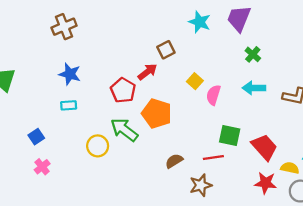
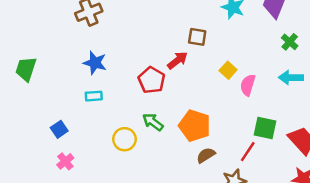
brown square: (166, 50) -> (197, 37), turned 36
orange pentagon: (157, 113) -> (195, 126), moved
green arrow: (124, 130) -> (153, 122), size x0.7
red line: (213, 157) -> (248, 152), turned -48

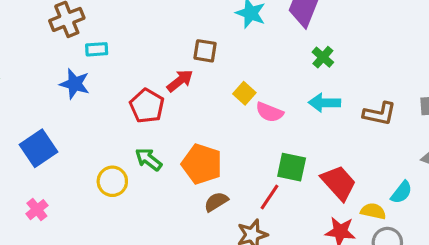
pink semicircle: (248, 85) -> (270, 112), turned -85
cyan rectangle: (94, 96) -> (97, 49), moved
blue square: (59, 129) -> (38, 148), moved, size x1.6

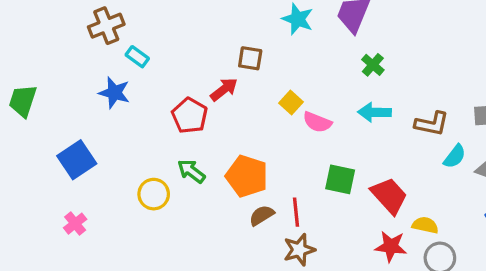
cyan rectangle: (97, 49) -> (137, 57), turned 40
cyan semicircle: (402, 192) -> (455, 156), moved
red line: (270, 197) -> (296, 212), moved, turned -40

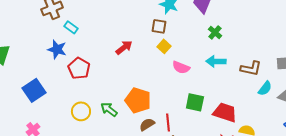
brown square: (250, 58) -> (159, 26), moved
yellow square: (291, 102) -> (164, 46), moved
red pentagon: (190, 116) -> (79, 68), moved
green arrow: (191, 171) -> (109, 109), moved
red trapezoid: (389, 196) -> (225, 112), turned -30

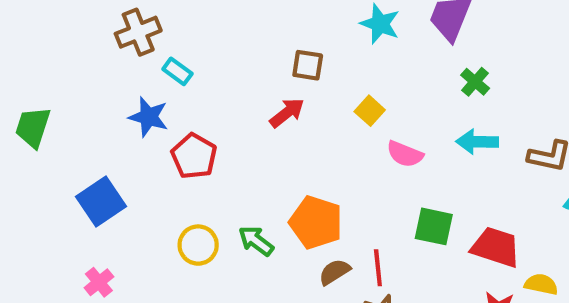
brown square: (159, 26) -> (308, 65), moved

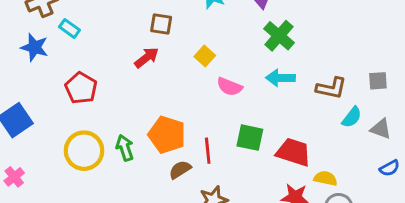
green cross: (475, 82) -> (279, 36), size x1.5
blue star: (149, 117) -> (35, 47), moved
green arrow: (256, 241) -> (125, 148), turned 35
yellow circle: (198, 245) -> (84, 151), size x1.4
red line: (378, 268) -> (208, 151), moved

